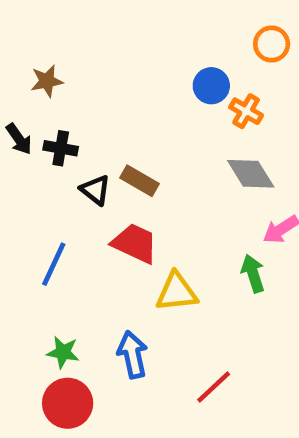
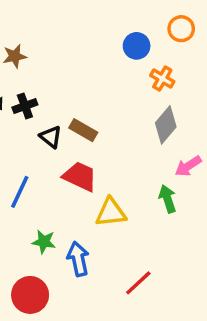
blue circle: (211, 86) -> (137, 46), moved
black cross: (61, 148) -> (25, 106), turned -30
gray diamond: (251, 174) -> (166, 125), turned 72
green star: (63, 352) -> (44, 242), moved

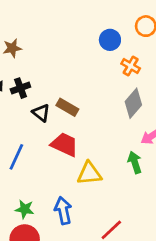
green star: (44, 242) -> (25, 209), moved

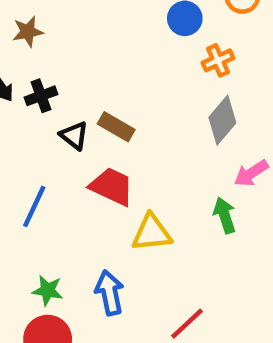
orange cross: (131, 66) -> (218, 60), turned 36

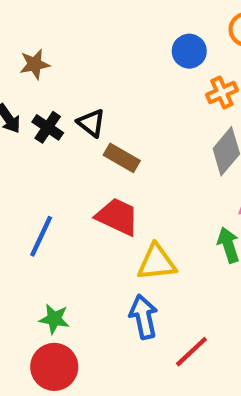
black cross: (41, 96) -> (48, 127), turned -36
black triangle: (74, 136) -> (91, 123), moved
blue arrow: (110, 293) -> (144, 317), moved

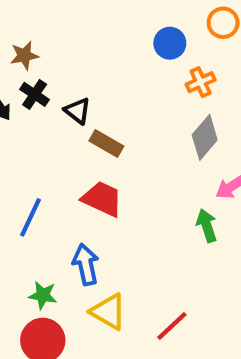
black cross: (48, 127) -> (35, 94), moved
yellow triangle: (157, 262) -> (108, 312), moved, turned 36
blue arrow: (144, 317) -> (86, 264), moved

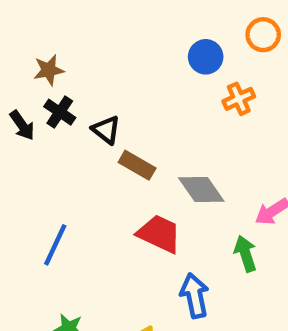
gray diamond: (205, 137) -> (201, 189), moved, turned -75
red trapezoid: (102, 199) -> (159, 234), moved
blue arrow: (86, 264) -> (195, 296), moved

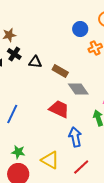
black triangle: (106, 130) -> (35, 62), turned -32
brown rectangle: (137, 165) -> (60, 71), moved

